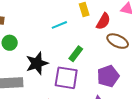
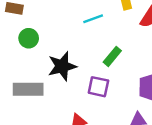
purple square: (66, 78) -> (98, 87), size x0.7

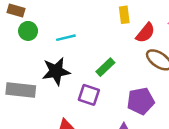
cyan line: (93, 19) -> (66, 38), moved
green circle: (29, 38) -> (28, 31), moved

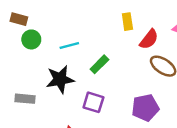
green rectangle: (105, 67) -> (99, 64), moved
gray rectangle: (21, 90) -> (25, 99), size x0.7

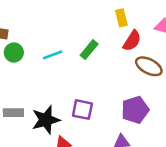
yellow rectangle: (127, 22) -> (121, 18), moved
green rectangle: (99, 64) -> (89, 50), moved
black star: (60, 79) -> (46, 120), moved

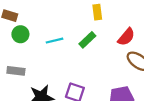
yellow rectangle: (121, 18) -> (97, 12), moved
gray rectangle: (13, 113) -> (16, 71), moved

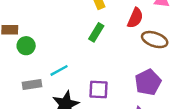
cyan line: (55, 41) -> (59, 70), moved

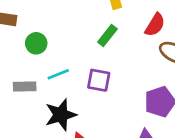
green circle: (26, 46) -> (36, 43), moved
purple square: (98, 90) -> (99, 80), moved

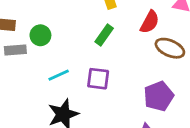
green circle: (36, 43) -> (40, 35), moved
gray rectangle: (25, 87) -> (15, 50), moved

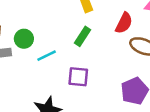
cyan line: (59, 75) -> (47, 56), moved

